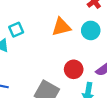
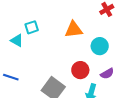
cyan circle: (91, 30) -> (100, 46), moved

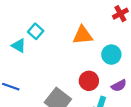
cyan square: (32, 27) -> (36, 31), turned -32

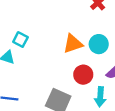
orange triangle: (83, 35) -> (73, 44), moved

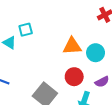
cyan square: (20, 39) -> (26, 30), turned 32

